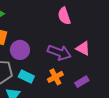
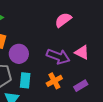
pink semicircle: (64, 16) -> (63, 20), turned 72
cyan rectangle: (26, 76) -> (25, 80), turned 70

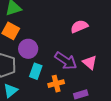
cyan rectangle: (25, 80) -> (36, 71), moved

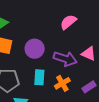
purple circle: (28, 49) -> (35, 49), moved

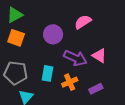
purple circle: (35, 49) -> (53, 34), moved

